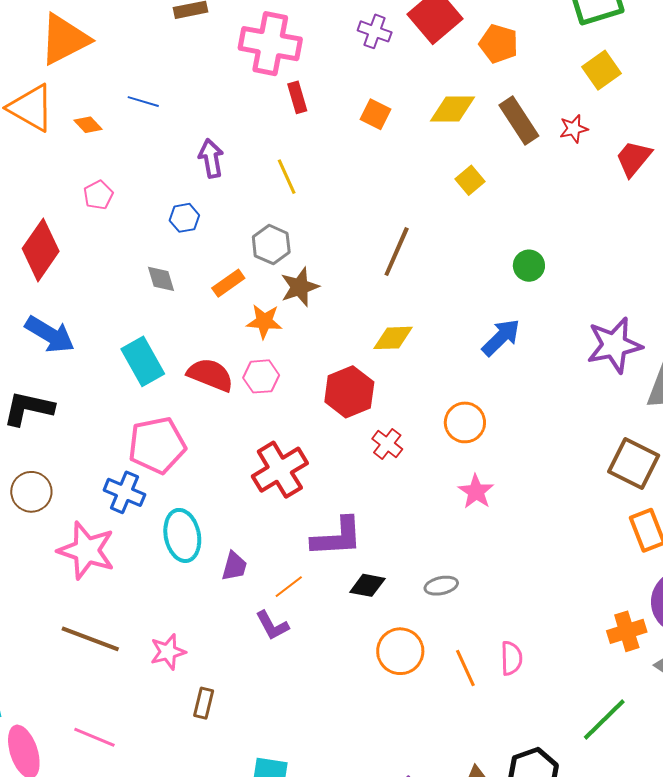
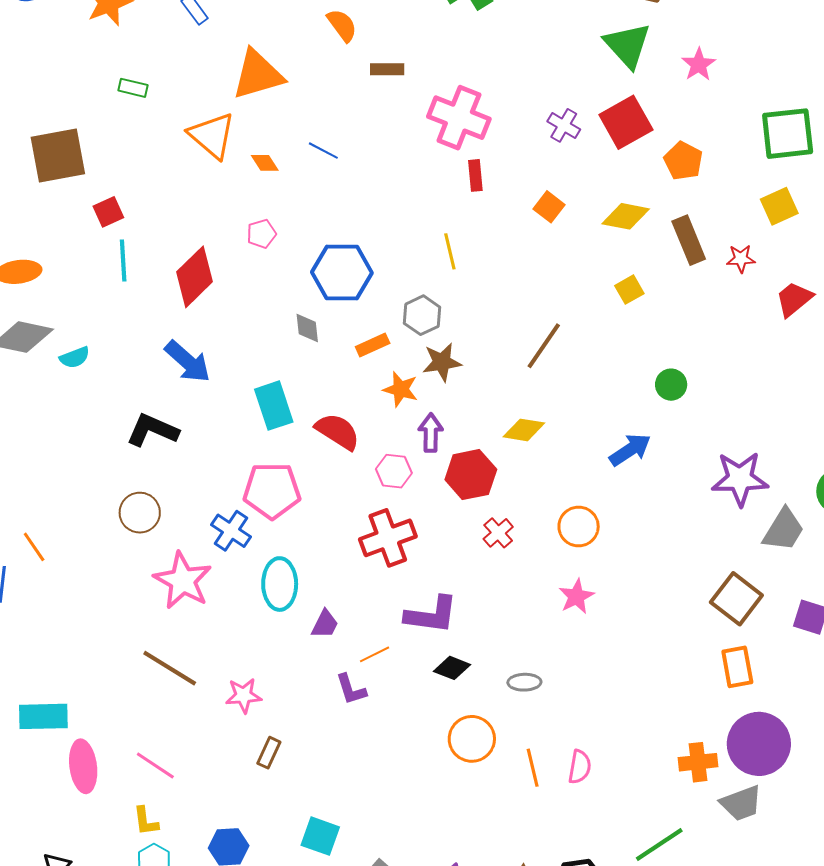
purple arrow: (211, 158) -> (431, 433), moved
blue hexagon: (184, 218) -> (342, 273), size x2.0
pink hexagon: (261, 376) -> (394, 471), moved

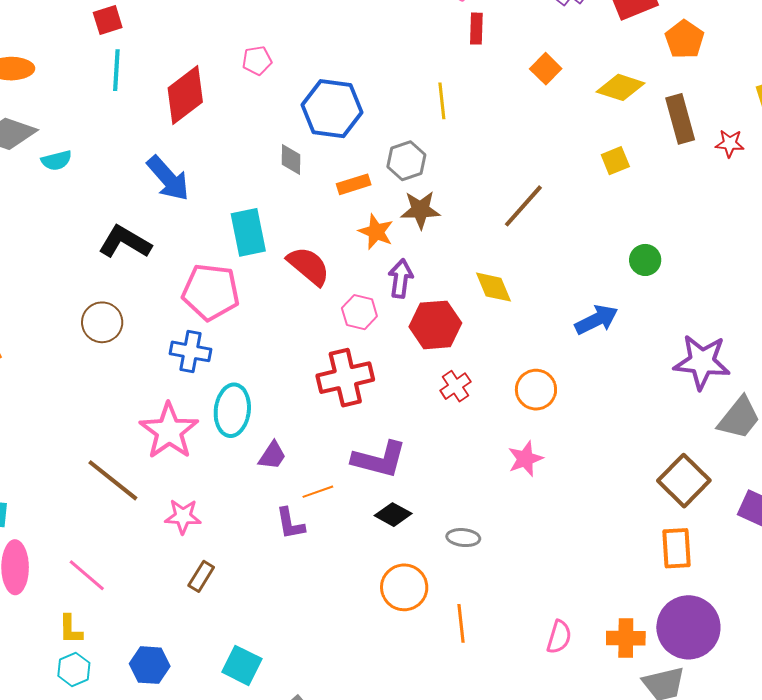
yellow diamond: (524, 430) -> (493, 287), turned 51
pink pentagon: (272, 491) -> (211, 292), moved
blue cross: (231, 531) -> (191, 351), turned -30
pink star: (183, 581) -> (169, 431), moved
pink semicircle: (580, 767) -> (559, 637), moved

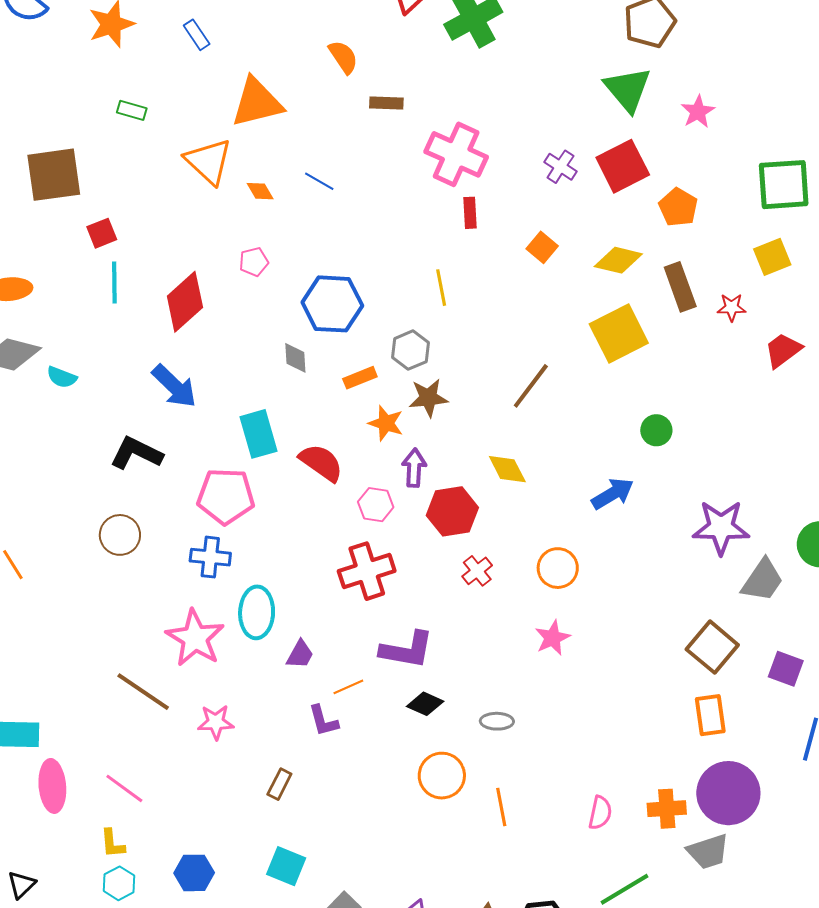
cyan semicircle: (57, 160) -> (62, 377), turned 40
yellow square: (615, 161) -> (619, 334), size x2.0
brown rectangle: (201, 576) -> (279, 784), moved

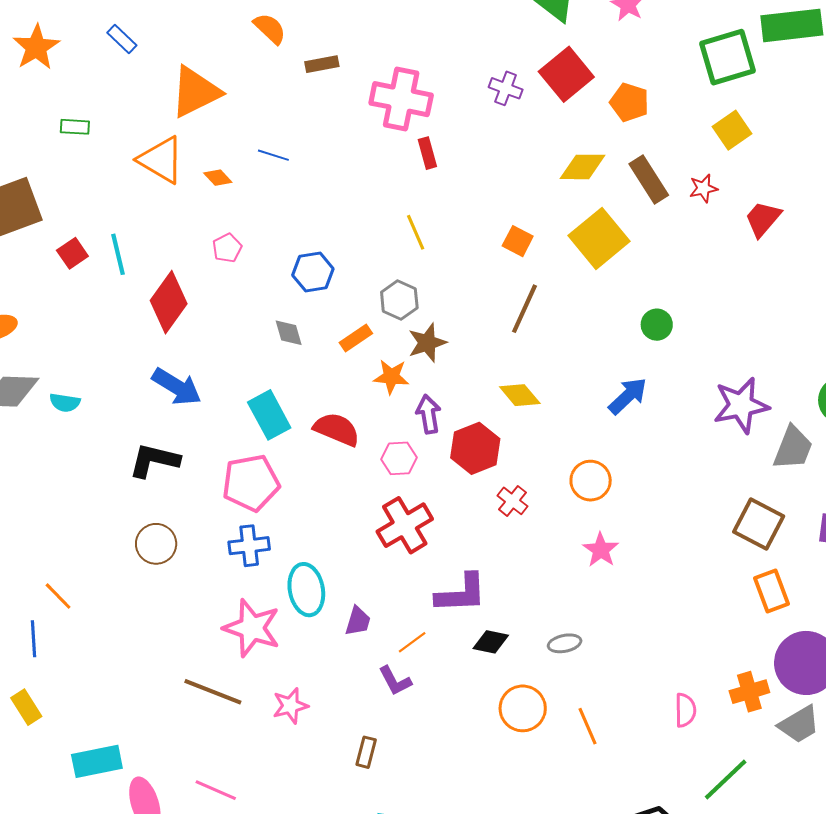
orange square: (542, 247) -> (518, 241), moved
cyan line: (114, 282) -> (118, 254), moved
blue hexagon: (332, 304) -> (313, 272), size x0.7

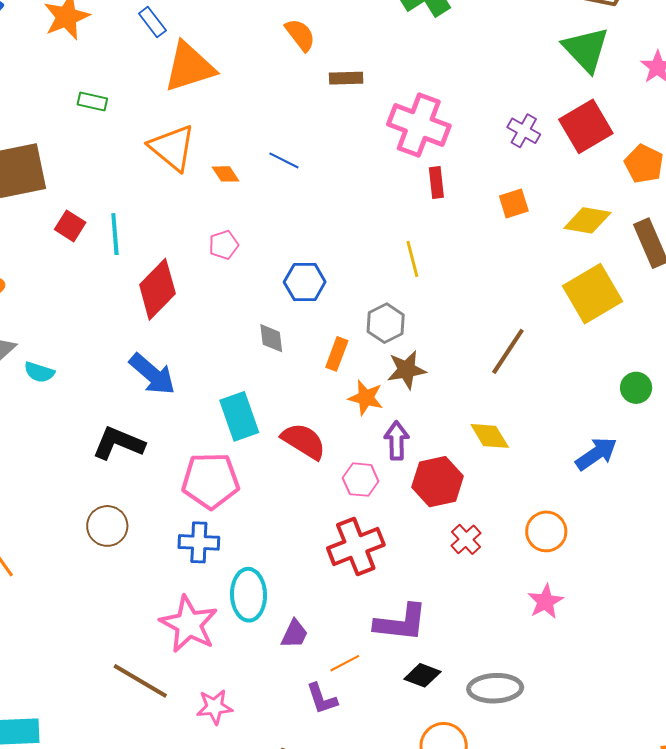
orange triangle: (195, 92) -> (189, 67), moved
orange square: (518, 241) -> (514, 204), moved, turned 36
red square: (72, 253) -> (70, 226), turned -32
orange rectangle: (356, 338) -> (337, 354), turned -44
gray ellipse: (565, 643) -> (495, 688), size x1.6

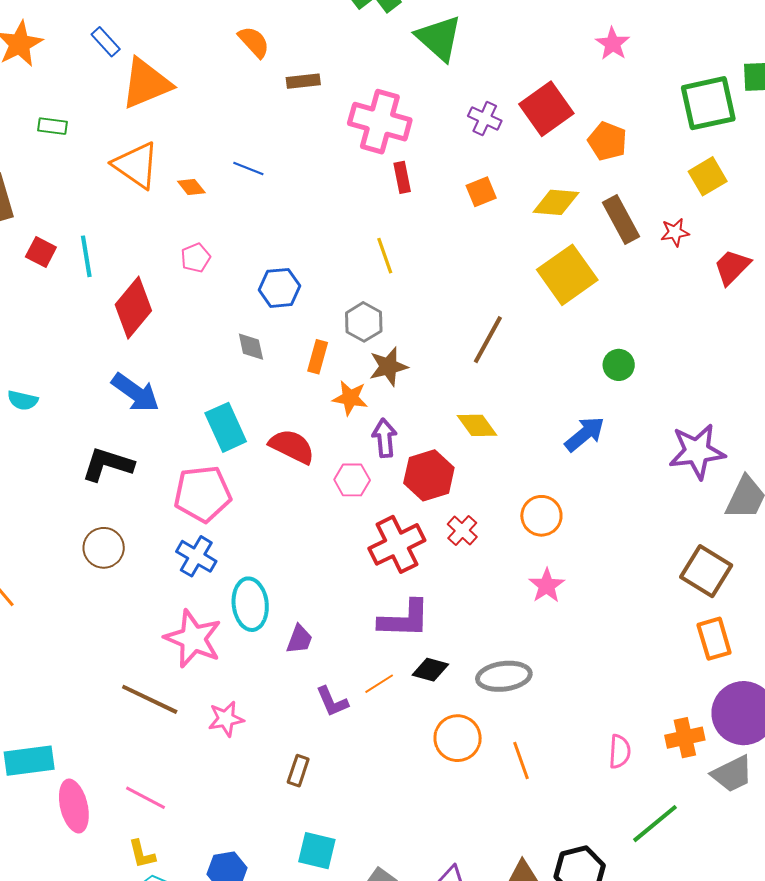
green triangle: (586, 49) -> (439, 38), moved
blue cross: (199, 542) -> (196, 556), turned 33
red cross: (356, 546) -> (397, 544), moved
orange line: (345, 663) -> (379, 684), moved

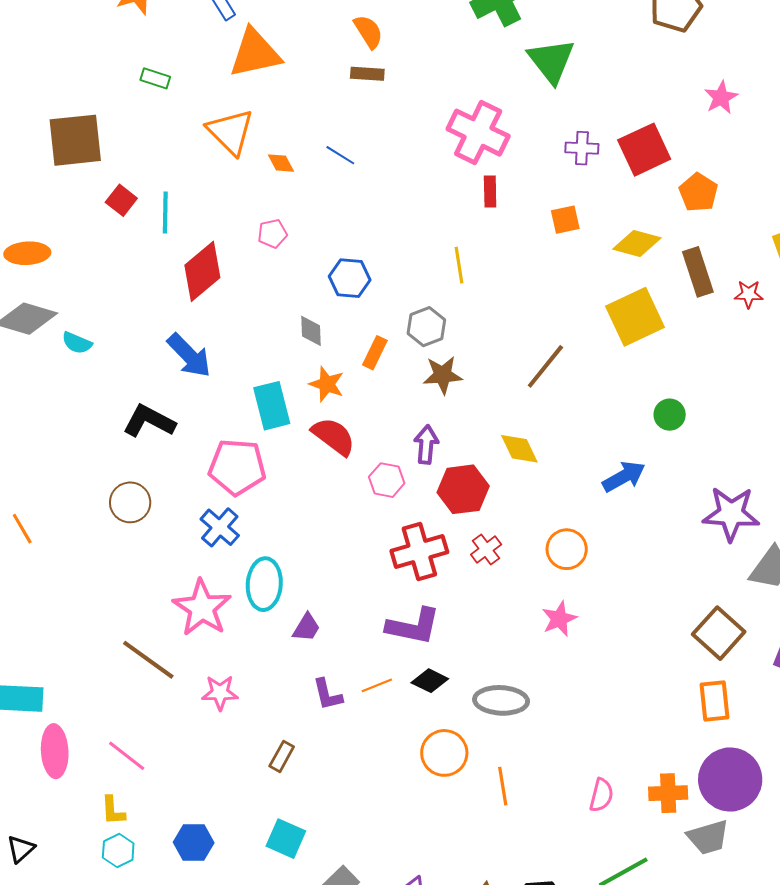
brown rectangle: (303, 81) -> (367, 74), moved
purple cross: (485, 118) -> (582, 148), turned -32
orange star: (350, 398) -> (327, 384), moved

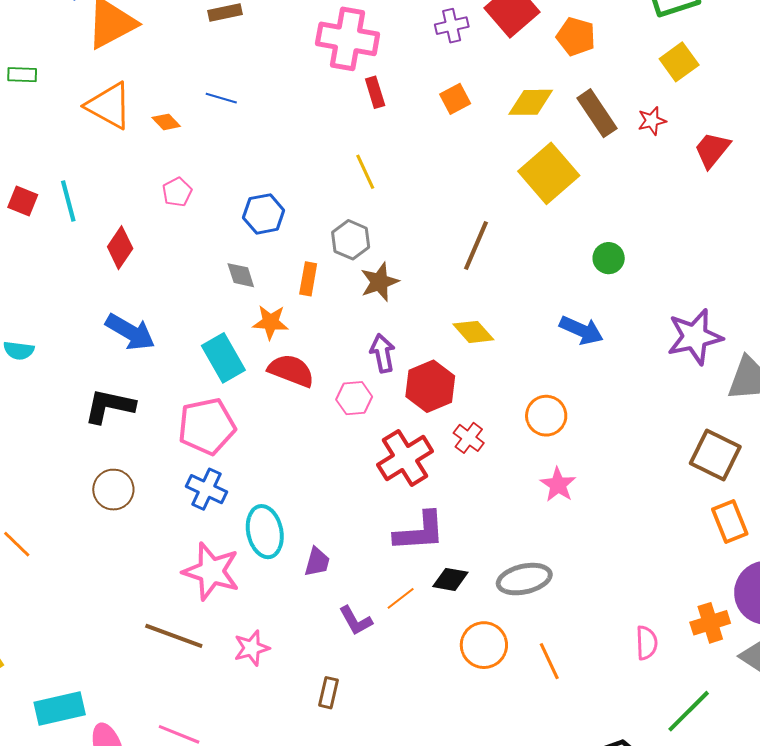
red diamond: (202, 271) -> (120, 248), size x0.7
blue arrow: (624, 477) -> (581, 330), turned 69

